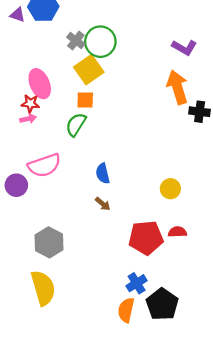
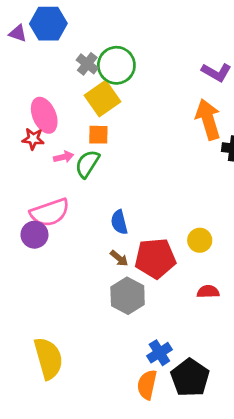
pink arrow: (28, 119) -> (64, 157), moved
purple circle: (16, 185) -> (34, 235), moved
red pentagon: (146, 238) -> (155, 258), moved
gray hexagon: (49, 242) -> (128, 296), moved

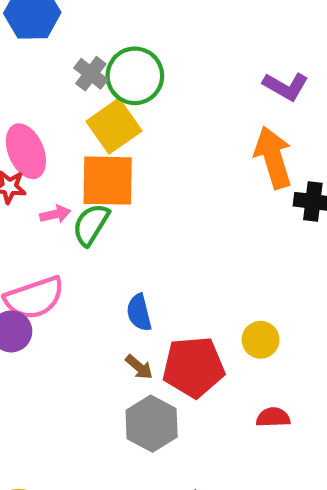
orange square: (98, 135) -> (108, 181), size x1.8

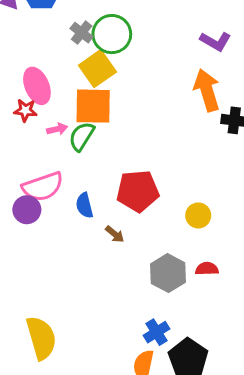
blue semicircle: (139, 313) -> (84, 205), moved
red pentagon: (194, 367) -> (138, 191), moved
gray hexagon: (152, 424) -> (168, 273), moved

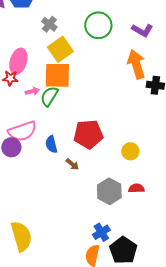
green circle: (112, 34) -> (98, 25), moved
pink ellipse: (37, 86) -> (18, 61), turned 40

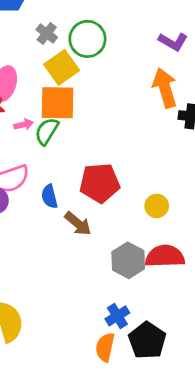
green circle: (98, 25) -> (87, 39), moved
brown arrow: (72, 164) -> (78, 224), size x1.5
red semicircle: (136, 188) -> (165, 256), size x1.8

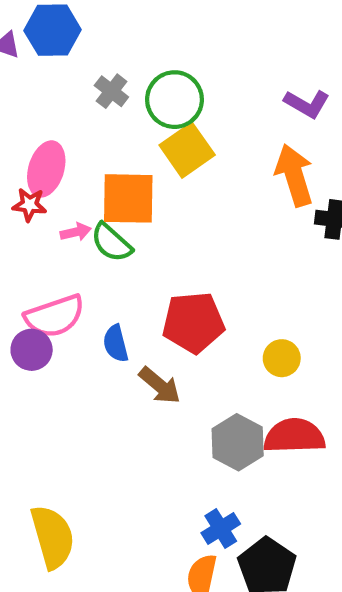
yellow square: (62, 67) -> (187, 150), moved
green semicircle: (47, 131) -> (111, 243), turned -80

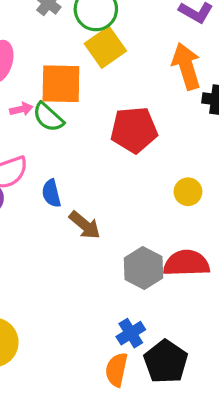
red pentagon: (193, 322) -> (134, 130), moved
yellow circle: (282, 358) -> (188, 192), moved

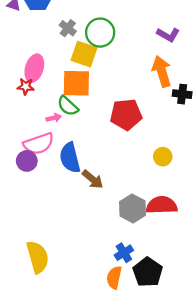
yellow square: (105, 47) -> (84, 54), moved, turned -36
pink arrow: (21, 109) -> (54, 118), moved
blue semicircle: (51, 193) -> (70, 158), size x1.6

